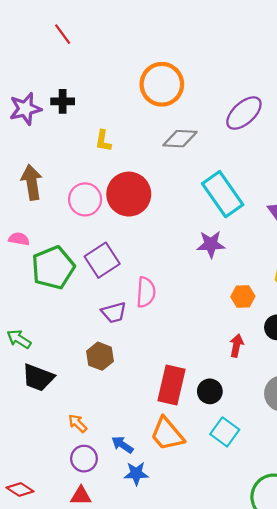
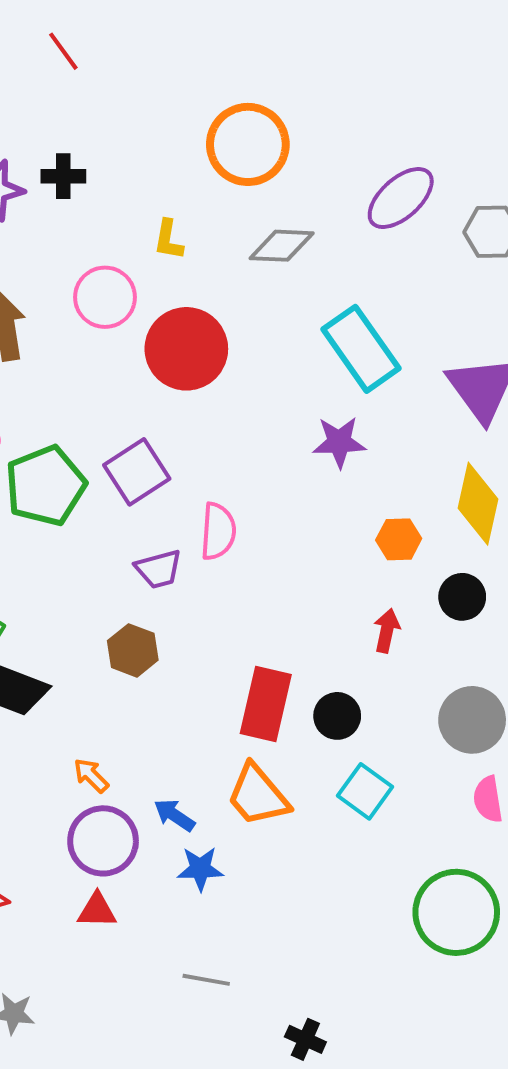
yellow L-shape: (103, 141) -> (168, 240), moved
pink circle: (85, 199) -> (105, 297), moved
purple circle: (84, 459) -> (103, 841), size x1.4

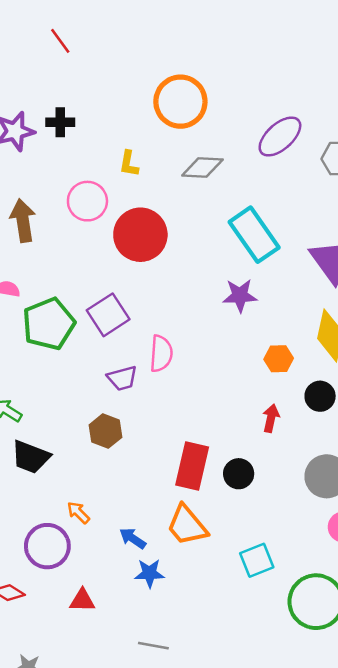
cyan square: (365, 791) -> (257, 560), moved, turned 32
purple circle: (103, 841) -> (47, 546), moved

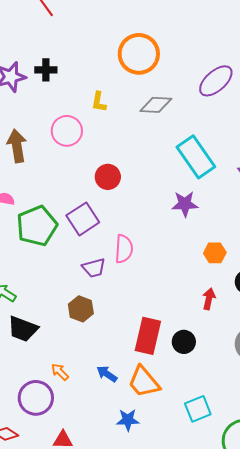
red circle: (140, 235) -> (108, 177), moved, size x0.6
blue arrow: (133, 538) -> (107, 374), moved
blue star: (149, 573) -> (128, 420), moved

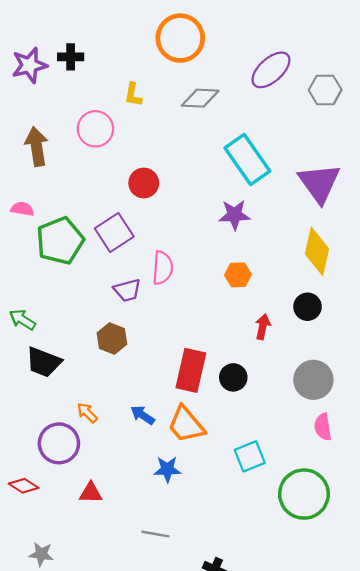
orange hexagon: (215, 253) -> (238, 275), moved

